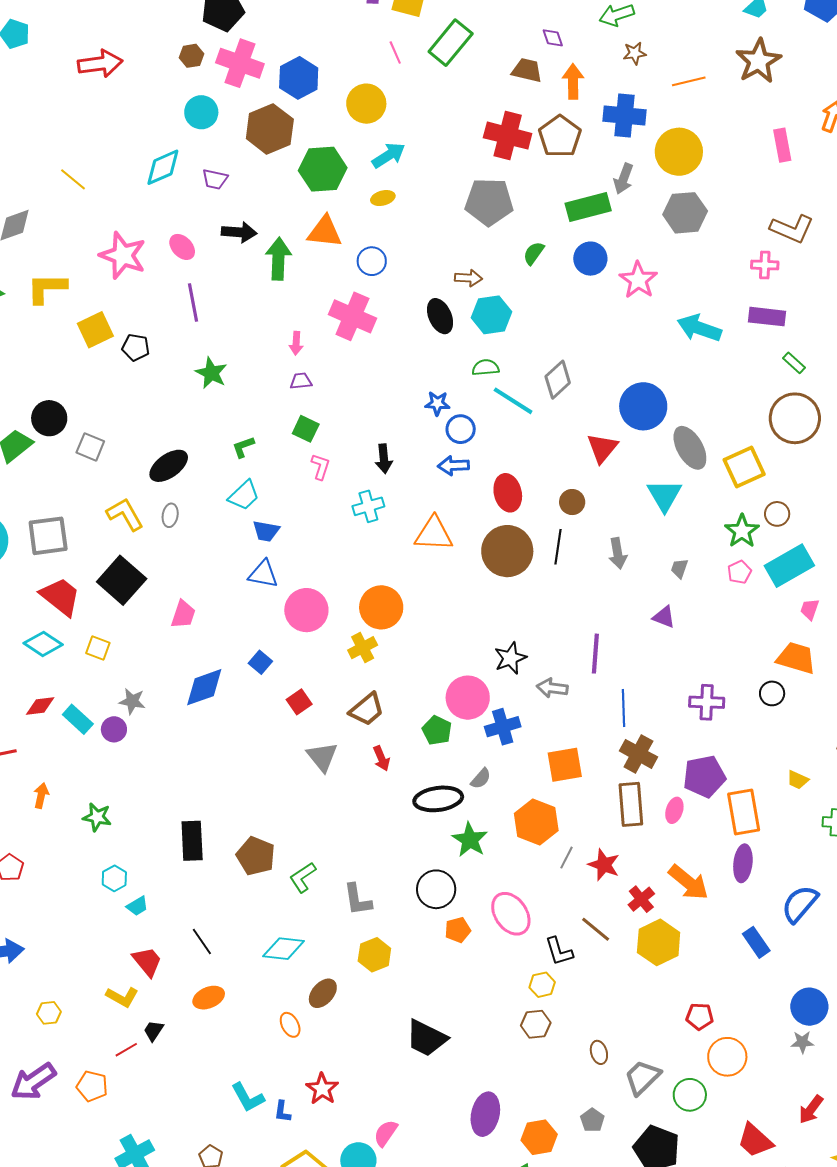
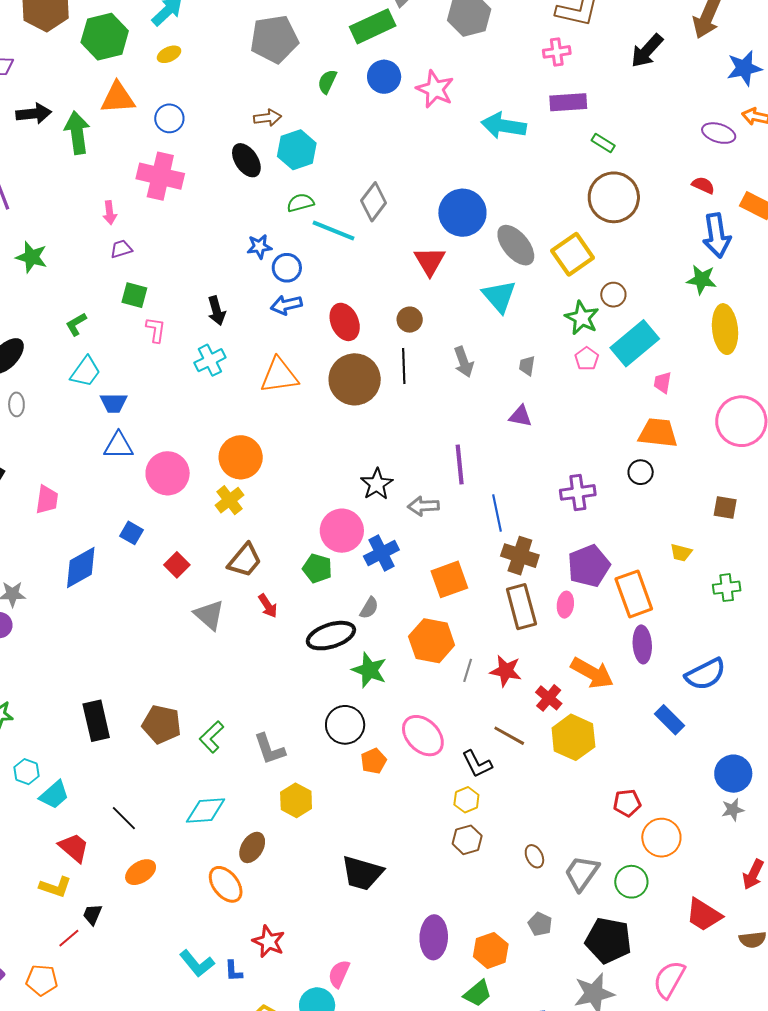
blue semicircle: (800, 904) -> (705, 674), turned -147
cyan trapezoid: (137, 906) -> (54, 795), size x1.4
orange ellipse: (290, 1025) -> (226, 884), size x1.5

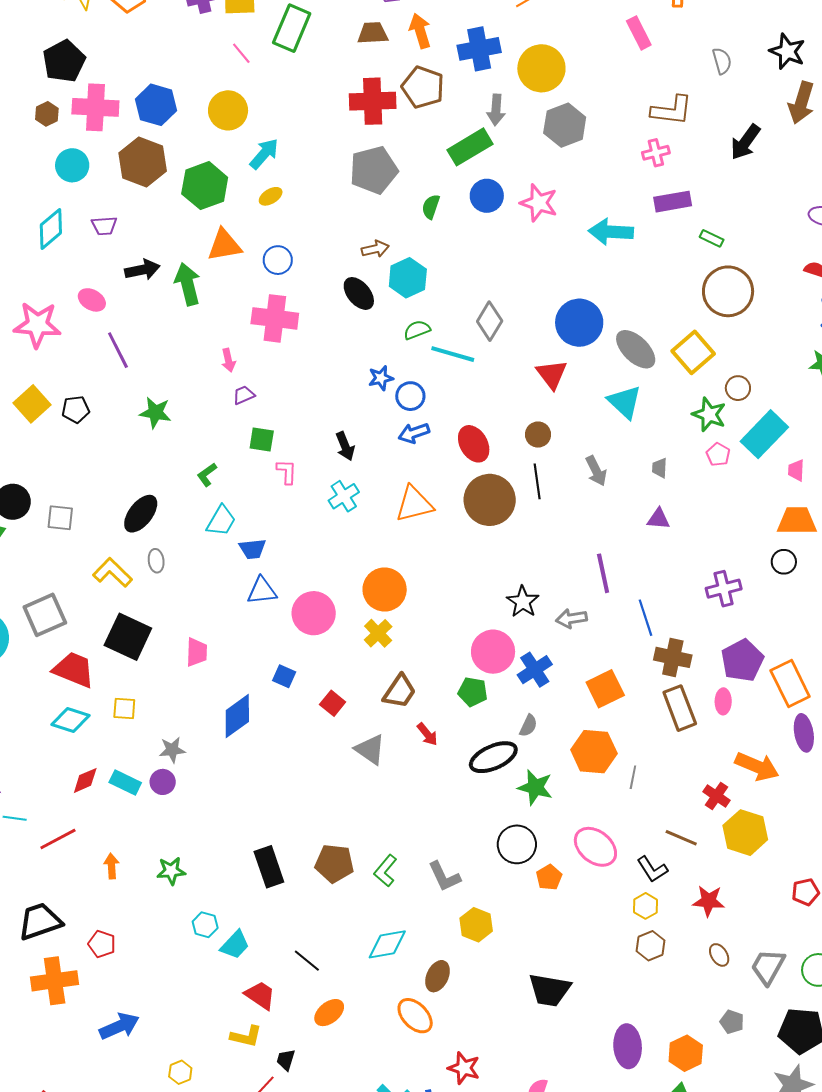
red star: (506, 671) -> (709, 901), moved

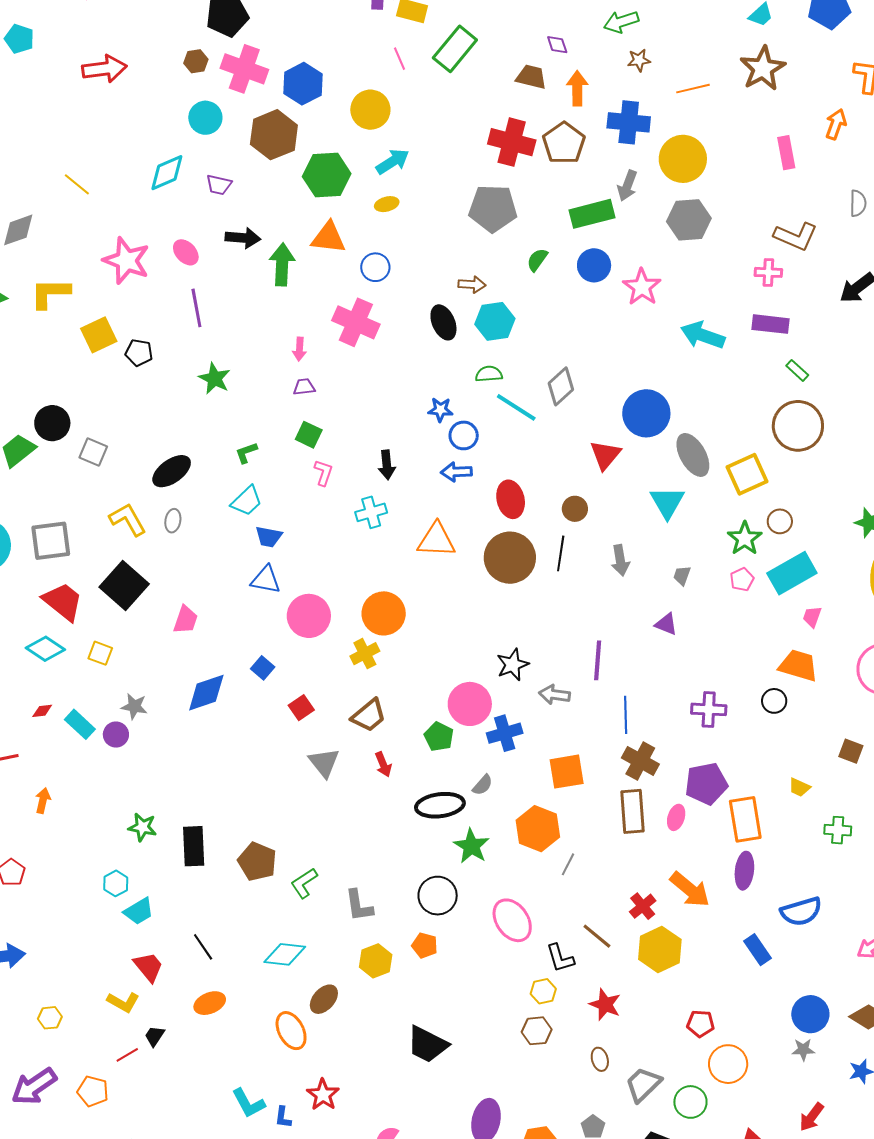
red diamond: (85, 780) -> (42, 711), size x0.7
green star: (171, 871) -> (142, 827), moved
orange pentagon: (549, 877) -> (425, 945), moved, turned 30

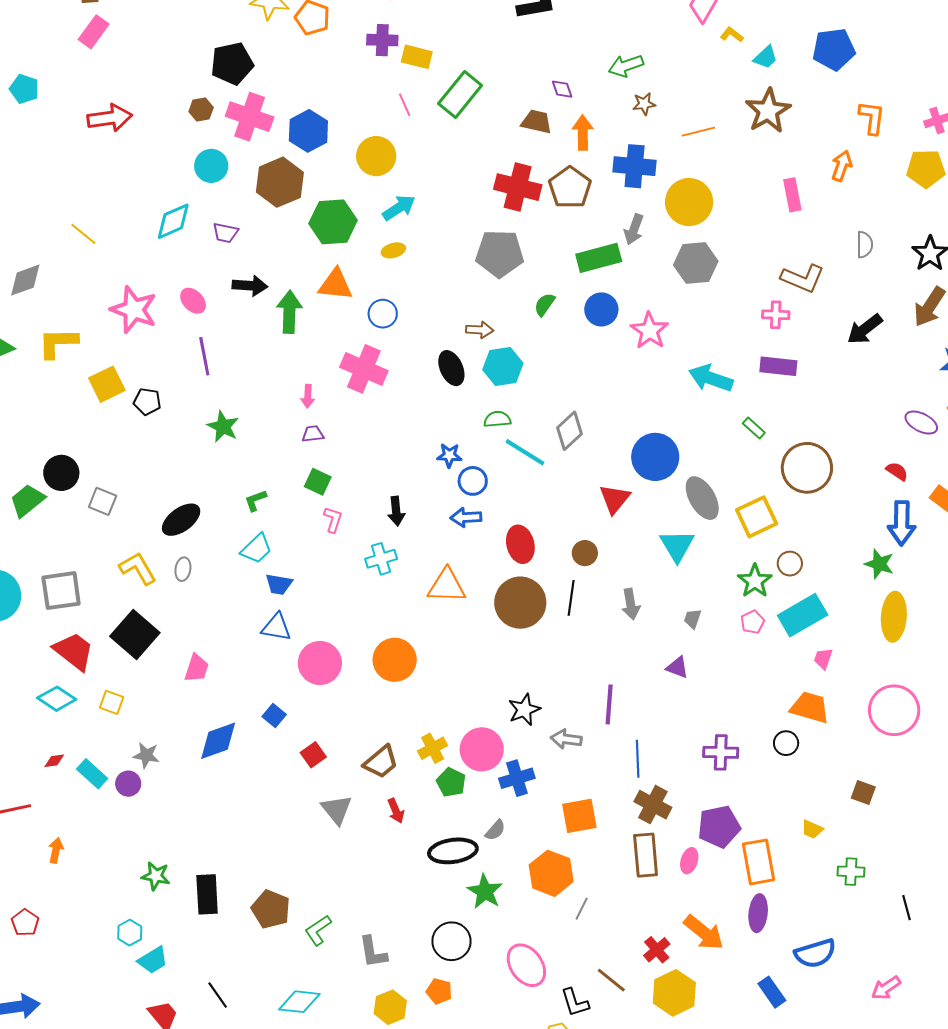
green rectangle: (797, 370) -> (754, 428), moved
yellow cross: (365, 654) -> (433, 748), moved

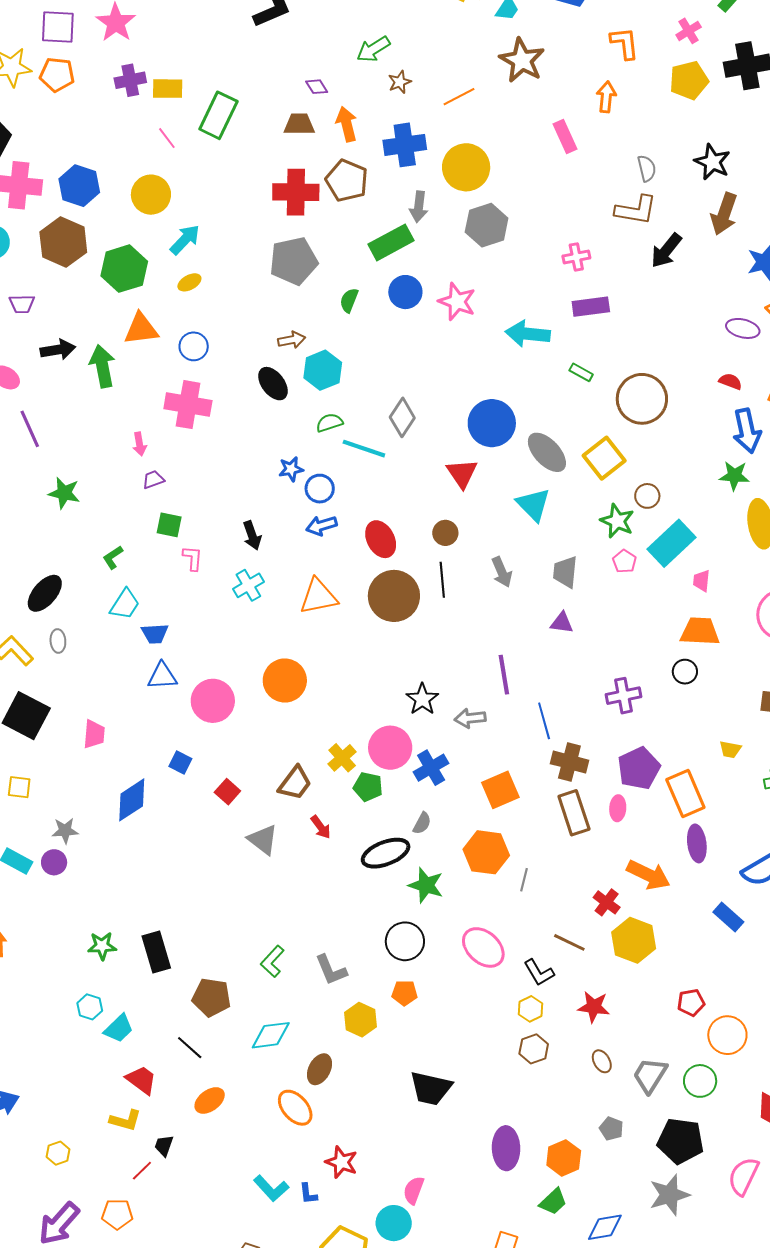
brown L-shape: (803, 278) -> (636, 210), moved
gray trapezoid: (693, 619) -> (565, 572), size x1.6
brown pentagon: (271, 909) -> (211, 997), moved

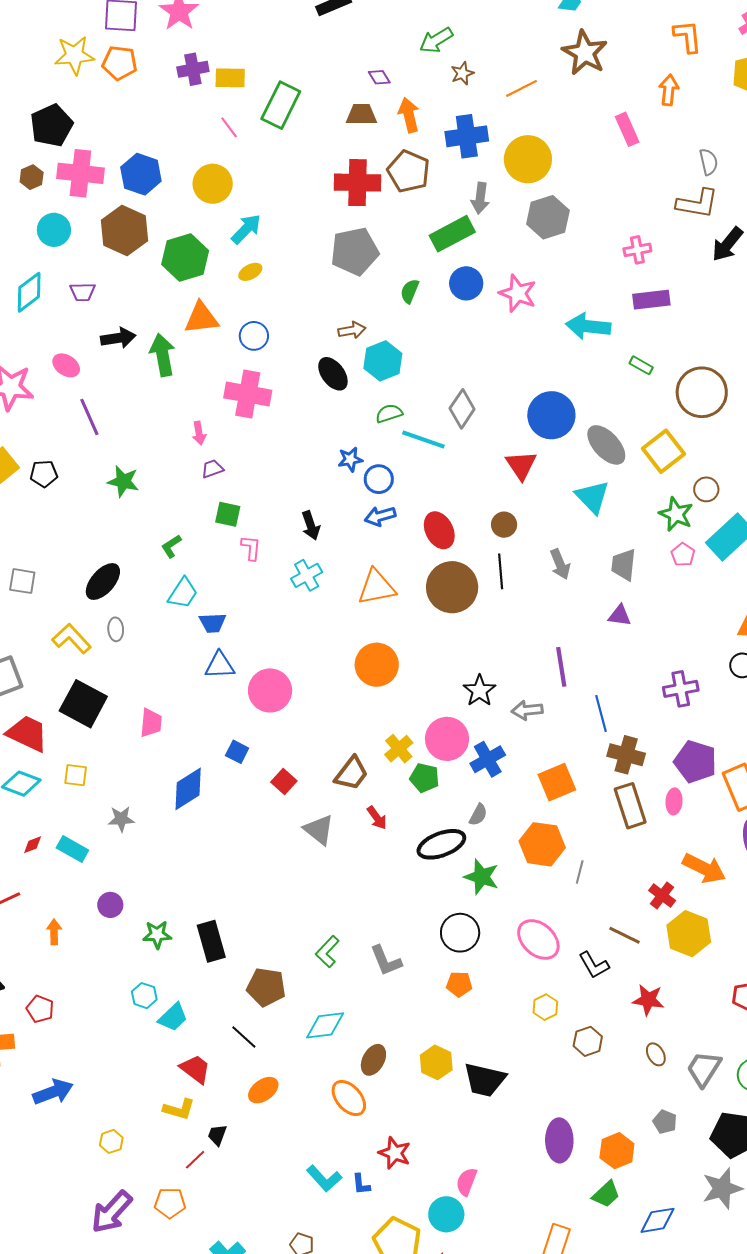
orange circle: (285, 680) -> (377, 665), moved
purple pentagon: (639, 768) -> (695, 762), turned -30
purple circle: (54, 862) -> (110, 905), moved
yellow hexagon: (531, 1009) -> (545, 1007), moved
yellow hexagon: (361, 1020) -> (436, 1062), moved

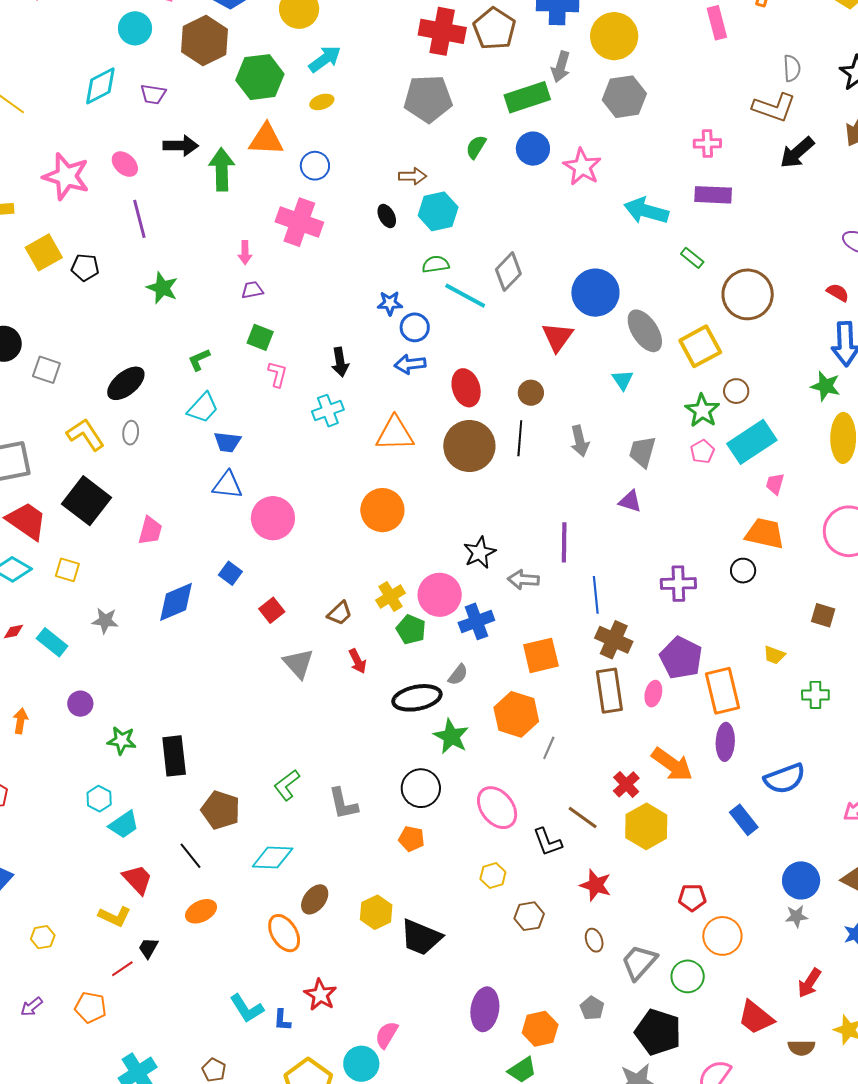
black ellipse: (333, 374) -> (387, 216), size x0.7
cyan triangle: (592, 497) -> (623, 380), size x0.6
brown trapezoid: (351, 773) -> (340, 613), size x0.7
purple arrow: (112, 1212) -> (32, 1007), size x0.5

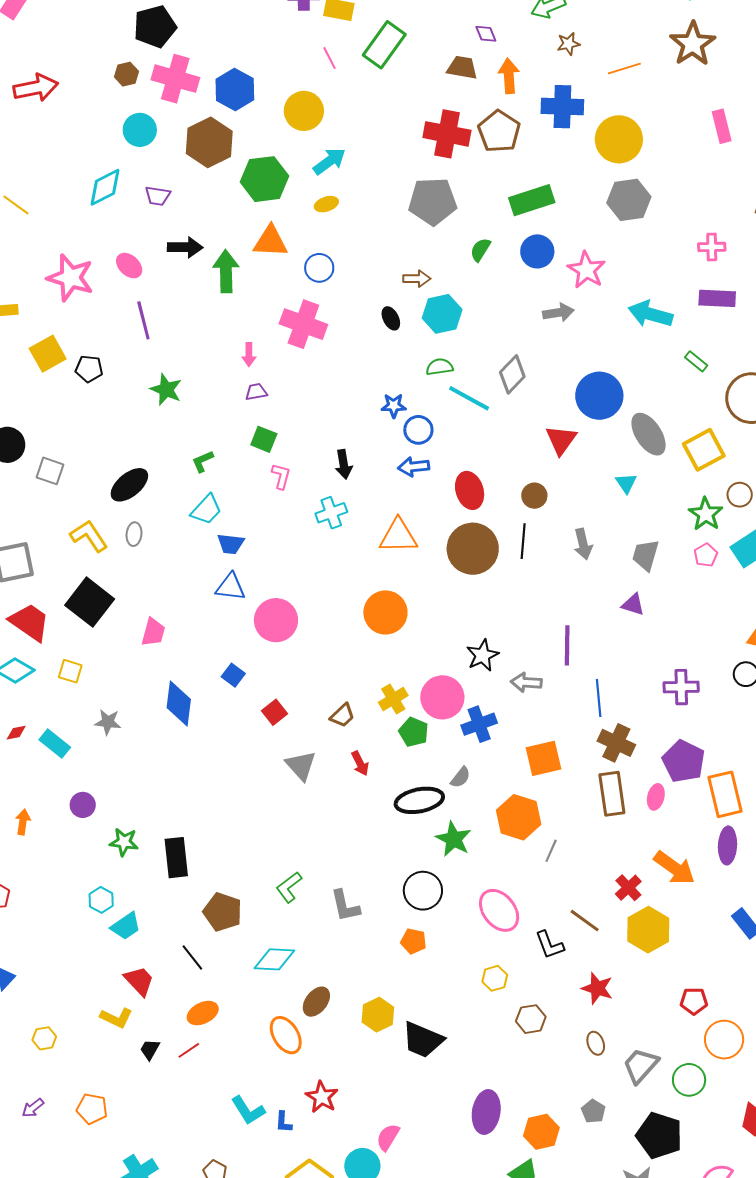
gray arrow: (561, 67) -> (558, 313), moved, turned -116
blue diamond: (176, 602) -> (179, 703), turned -60
red line: (122, 969) -> (189, 1050), moved

